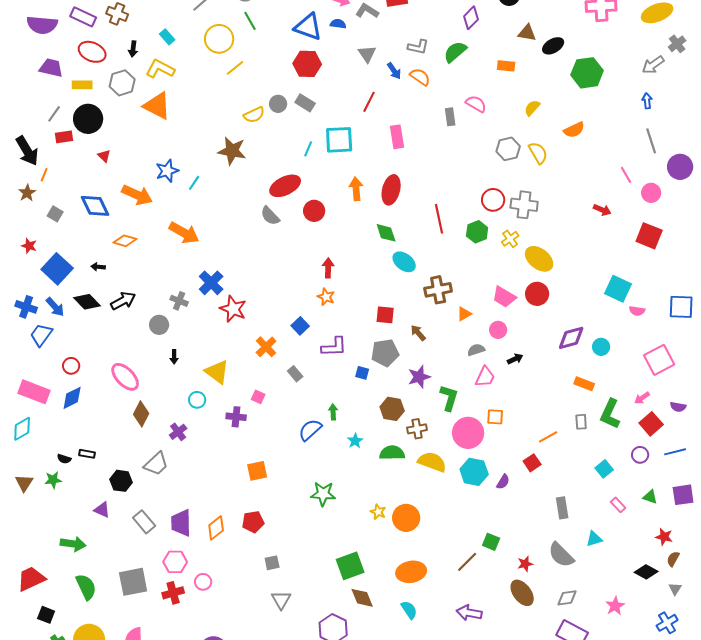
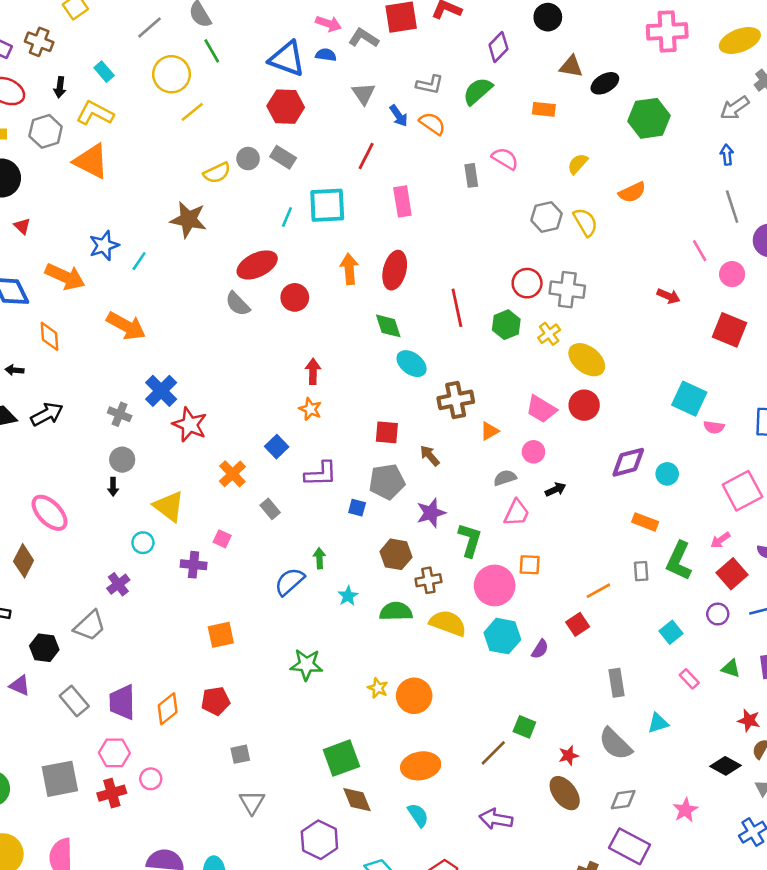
orange diamond: (125, 241) -> (50, 336), turned 70
gray circle: (159, 325) -> (122, 460), moved
brown diamond: (141, 414) -> (24, 561), moved

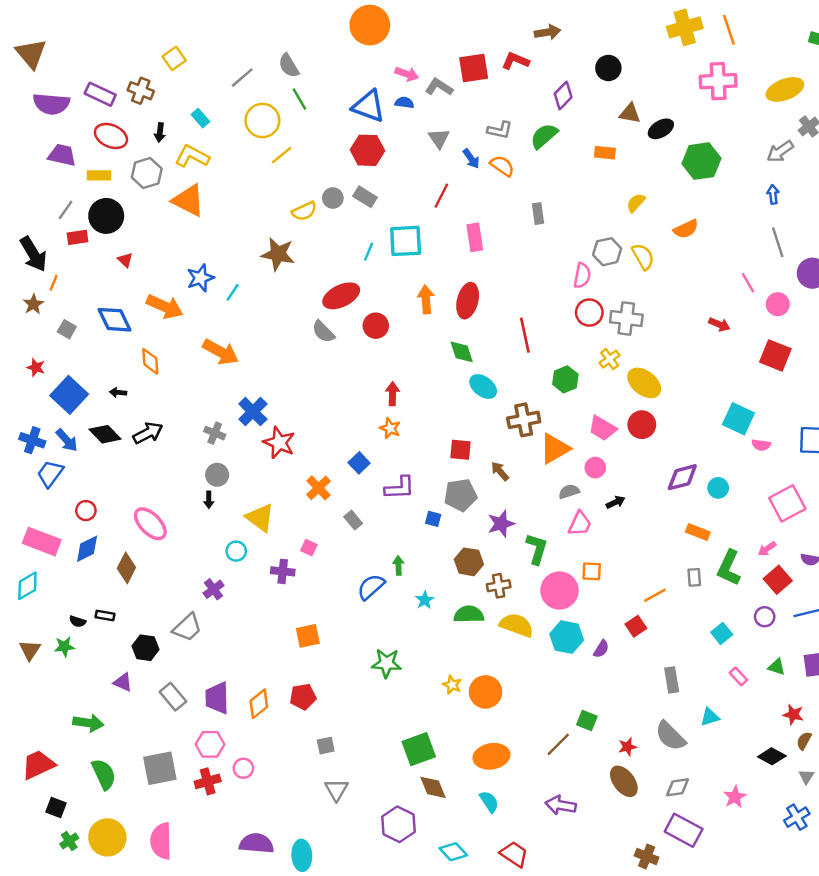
pink semicircle: (505, 159) -> (582, 276), moved, turned 70
green hexagon: (506, 325) -> (565, 379), moved
orange triangle: (489, 431) -> (555, 449), size x1.8

